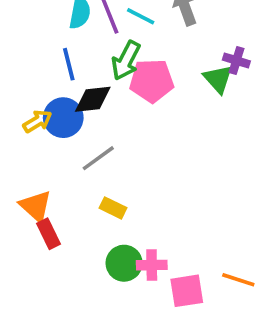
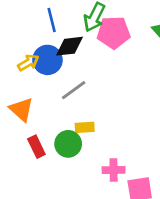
orange triangle: (36, 206) -> (21, 109), moved
yellow rectangle: (113, 208) -> (85, 127), turned -30
green circle: (124, 263) -> (68, 144), moved

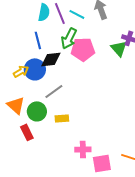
green circle: (68, 144) -> (37, 111), moved

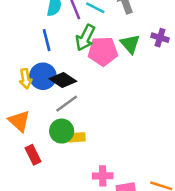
green triangle: (119, 48) -> (130, 44), moved
black diamond: (51, 59) -> (63, 80), moved, turned 40
yellow arrow: (21, 71) -> (25, 79), turned 112
green circle: (37, 111) -> (62, 131), moved

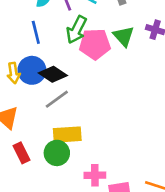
green circle: (62, 131) -> (57, 153), moved
yellow rectangle: (77, 137) -> (67, 135), size x1.5

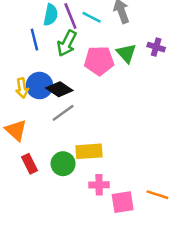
green arrow: (77, 30) -> (67, 43), moved
blue line: (36, 32) -> (34, 40), moved
yellow rectangle: (67, 135) -> (89, 151), moved

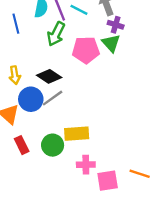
blue line: (34, 40) -> (16, 24), moved
purple cross: (156, 47) -> (116, 25), moved
blue circle: (39, 86) -> (31, 99), moved

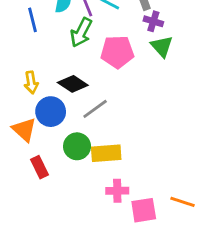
green triangle: (111, 43) -> (162, 46), moved
gray line: (53, 98) -> (95, 109), moved
green circle: (53, 145) -> (77, 146), moved

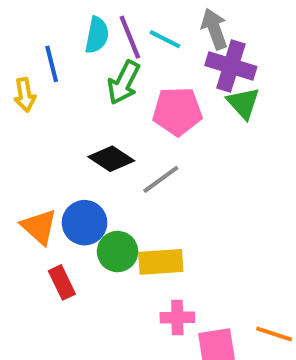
purple cross: (153, 21) -> (231, 66), size x1.6
yellow arrow: (31, 82) -> (25, 95), moved
gray line: (95, 109) -> (161, 179), moved
blue circle: (51, 112) -> (85, 223), moved

